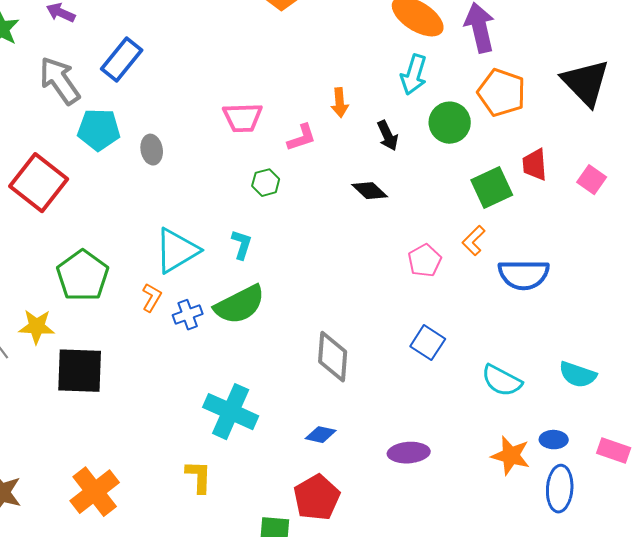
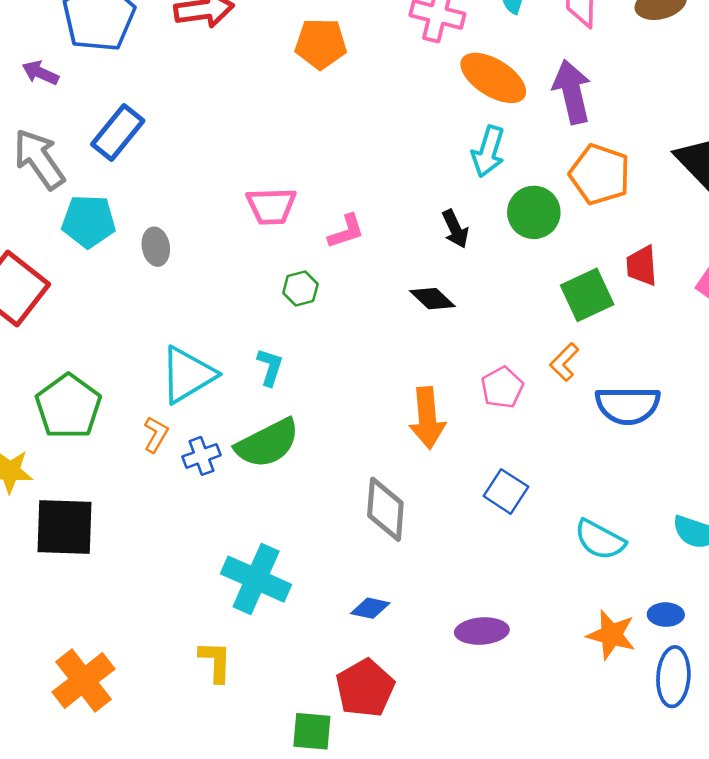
orange arrow: (340, 103) -> (427, 418), moved, size x1.6

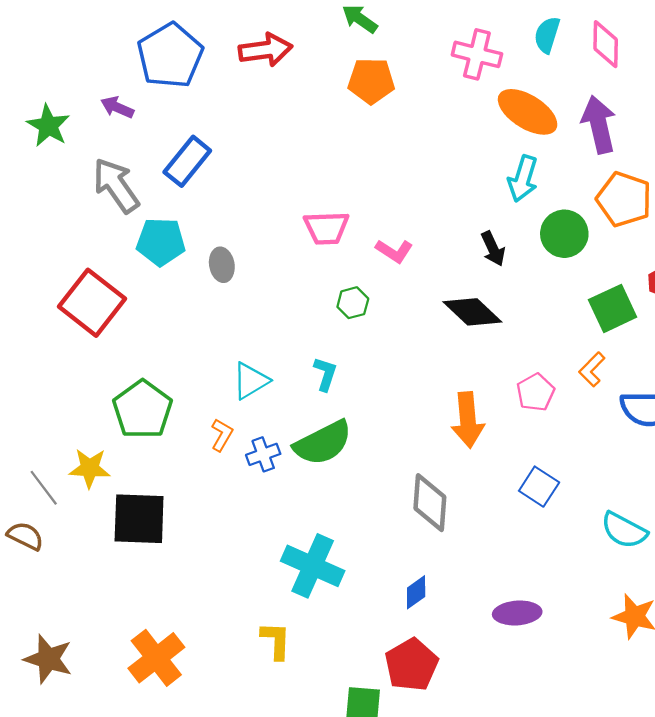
pink L-shape: (346, 231) -> (394, 251), turned 51
black diamond: (432, 299) -> (472, 312), size x1.4
cyan triangle: (188, 375) -> (251, 381), size x0.7
blue diamond: (370, 608) -> (416, 592), turned -48

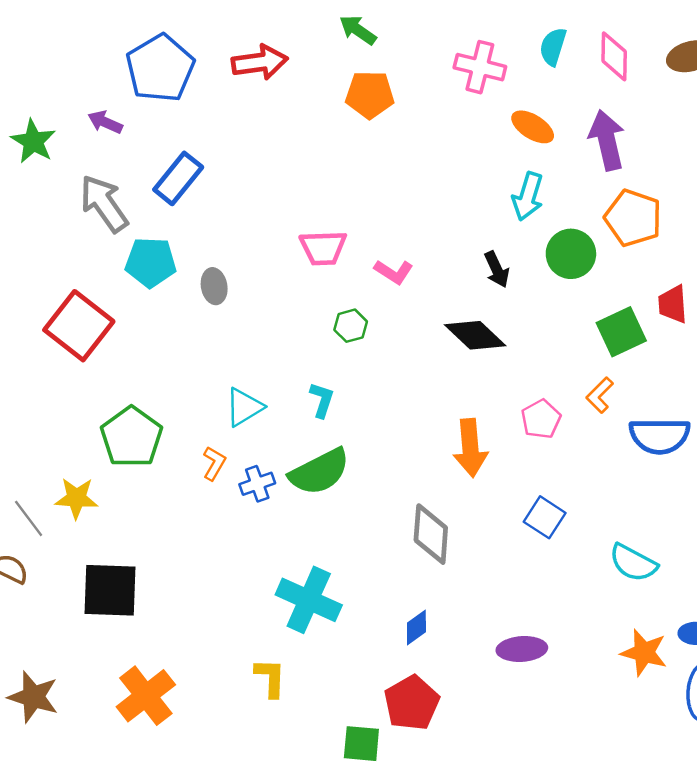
orange ellipse: (528, 112) -> (533, 127), size x0.7
black square: (139, 519) -> (110, 590), moved

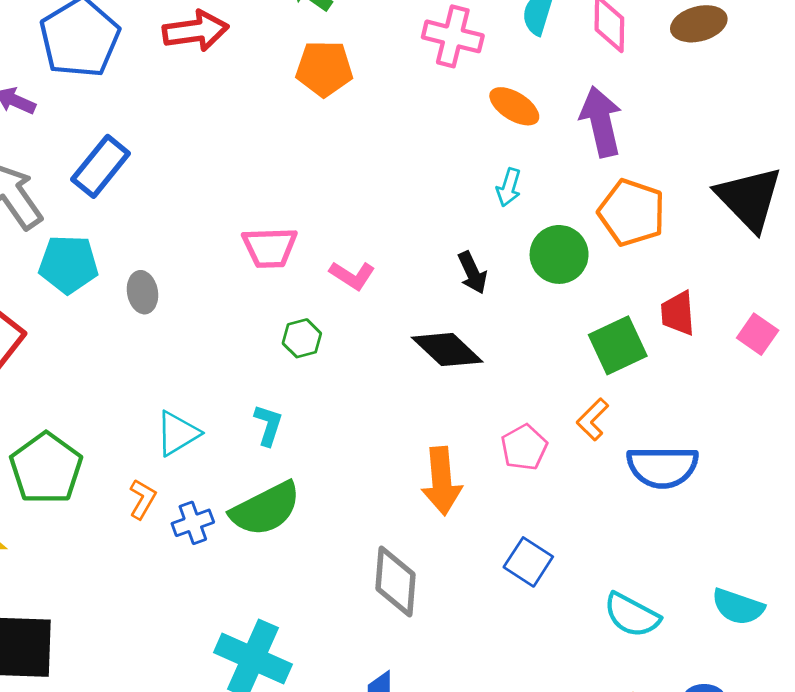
cyan arrow: (528, 196) -> (509, 187), size x0.7

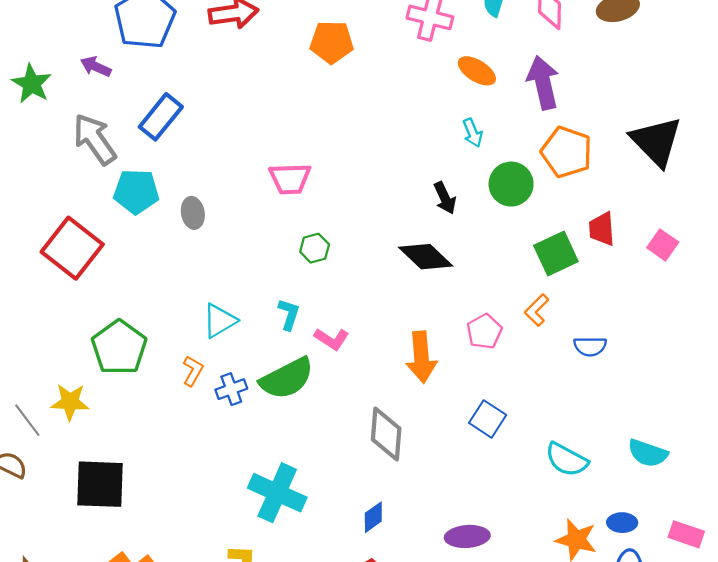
cyan arrow: (509, 187) -> (473, 133), turned -40
pink L-shape: (352, 275) -> (332, 339), moved
blue semicircle: (662, 467) -> (590, 346), size x0.6

